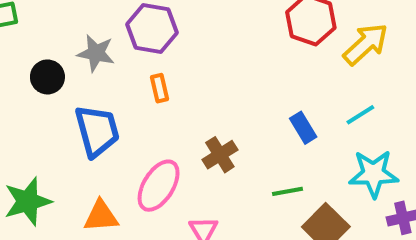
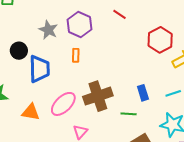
black circle: (47, 77) -> (19, 51), moved
brown cross: (220, 155) -> (98, 96), size x1.6
green line: (288, 191) -> (129, 114), moved

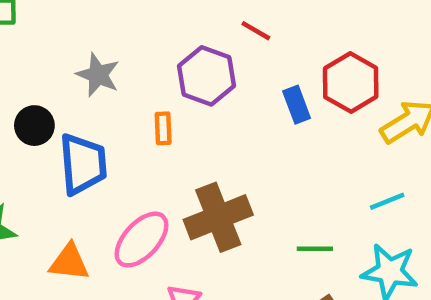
purple hexagon: (80, 24) -> (206, 76), moved
blue rectangle: (143, 93) -> (297, 105), moved
green line: (129, 114) -> (315, 249), moved

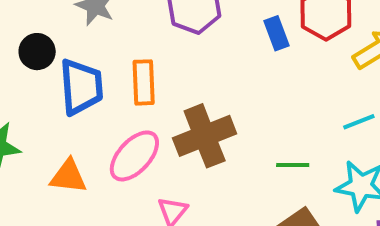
orange rectangle: (163, 128) -> (144, 82), moved, size x1.5

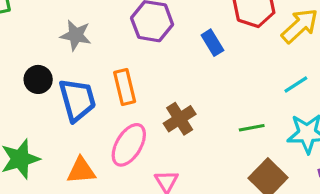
blue rectangle: (276, 33) -> (212, 43), moved
brown cross: (205, 136) -> (180, 119), size x0.7

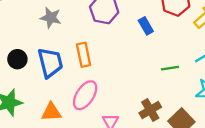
black circle: (38, 79) -> (17, 59), moved
brown cross: (180, 119) -> (150, 110), moved
green line: (252, 128) -> (170, 68), moved

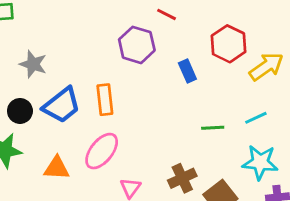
gray star: (51, 18) -> (33, 64), moved
black circle: (17, 59) -> (20, 111), moved
blue trapezoid: (50, 63) -> (62, 105), turned 60

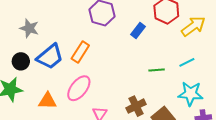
blue rectangle: (187, 71) -> (138, 31), turned 63
orange rectangle: (105, 100) -> (80, 52), turned 40

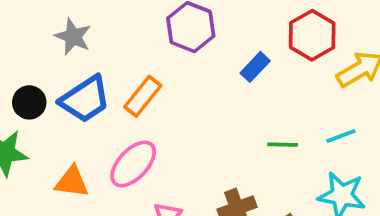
gray star: (29, 28) -> (73, 37), moved

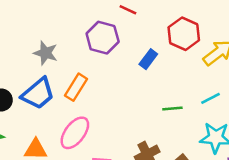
gray star: (73, 37) -> (46, 53), moved

